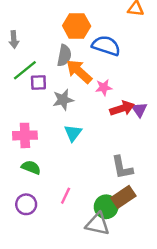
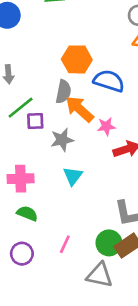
green circle: (106, 207) -> (109, 243), moved

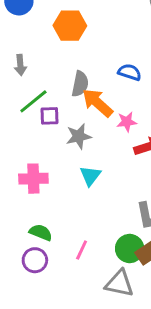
orange hexagon: (77, 59) -> (70, 26), moved
blue semicircle: (109, 81) -> (130, 72), size x0.7
green semicircle: (27, 213) -> (41, 232), moved

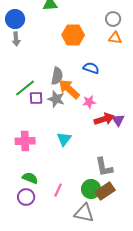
orange hexagon: (70, 26) -> (73, 35), moved
gray arrow: (20, 65) -> (16, 39), moved
gray star: (79, 136) -> (56, 99), moved, turned 30

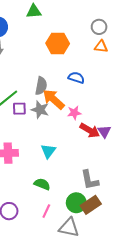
red arrow: (104, 119) -> (90, 130), turned 48
green semicircle: (30, 178) -> (42, 184), moved
pink line: (58, 190) -> (46, 211), moved

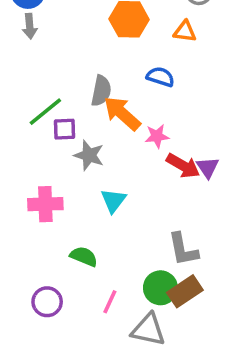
orange triangle: (101, 47) -> (185, 31), moved
gray star: (40, 110) -> (89, 155), moved
green semicircle: (42, 184) -> (84, 256), moved

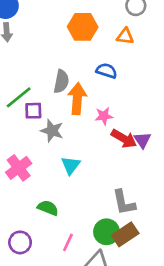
orange arrow: (122, 113) -> (77, 99), turned 52
pink cross: (45, 204) -> (19, 168), turned -35

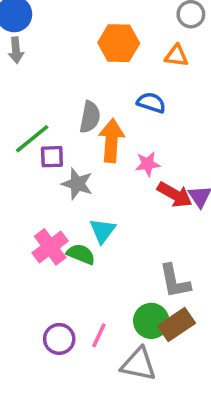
pink cross: (19, 168) -> (50, 247), moved
green semicircle: (48, 208) -> (81, 254), moved
purple circle: (20, 242) -> (59, 339), moved

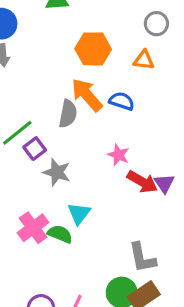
orange arrow: (112, 140) -> (87, 95), moved, turned -45
purple square: (52, 157) -> (35, 149), turned -35
pink star: (148, 164) -> (118, 155), turned 30

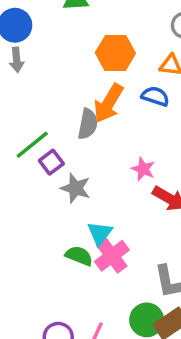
orange arrow: (87, 95) -> (108, 103), turned -108
blue semicircle: (122, 101) -> (155, 96), moved
pink cross: (33, 228) -> (112, 256), moved

